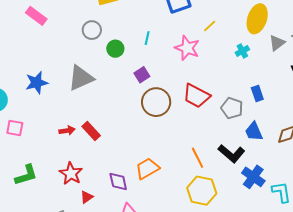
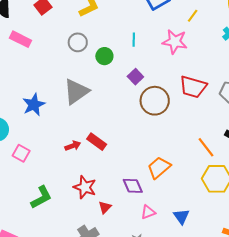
pink square: (15, 128) -> (21, 153), turned 30

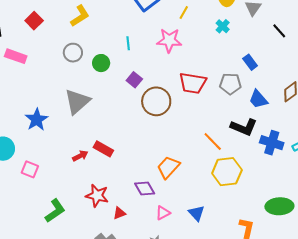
red triangle: (105, 207) -> (119, 213), turned 32

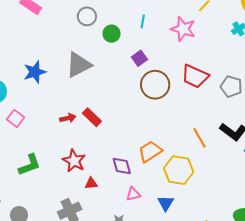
yellow hexagon: (227, 172) -> (179, 170), moved

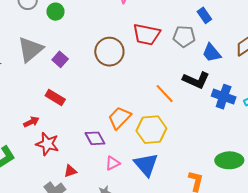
purple square: (139, 58) -> (60, 59), moved
red arrow: (68, 118) -> (31, 122), moved
red triangle: (91, 183) -> (70, 171), moved
blue triangle: (166, 203) -> (146, 165), size x1.5

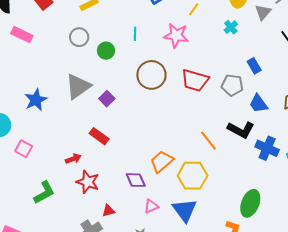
brown circle: (109, 52) -> (151, 75), moved
green ellipse: (229, 160) -> (250, 203), moved, turned -72

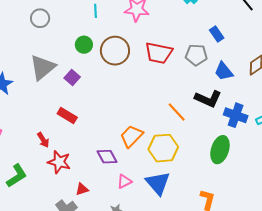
green circle: (106, 51) -> (84, 45), moved
red arrow: (73, 159) -> (43, 140), turned 84
green ellipse: (250, 203) -> (220, 150), moved

